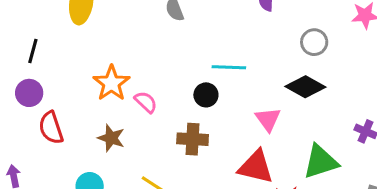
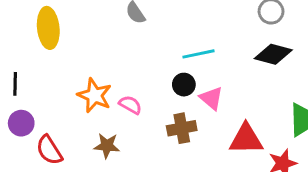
pink triangle: (268, 119) -> (211, 98), moved

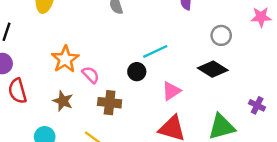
cyan line: (199, 54) -> (155, 51), turned -30
pink triangle: (211, 98) -> (171, 91), moved, turned 30
brown cross: (182, 128) -> (110, 103), moved

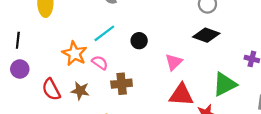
cyan line: (155, 51) -> (104, 33), moved
black circle: (137, 72) -> (139, 41), moved
red semicircle: (17, 91) -> (51, 89), moved

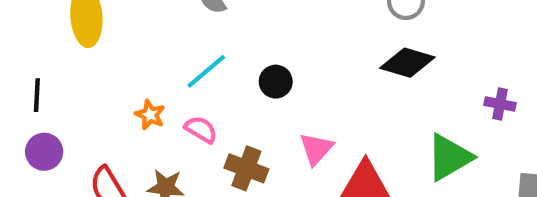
orange star: (75, 54) -> (150, 115), size x0.6
pink triangle: (174, 62) -> (316, 149), moved
brown cross: (122, 84) -> (246, 168), turned 30

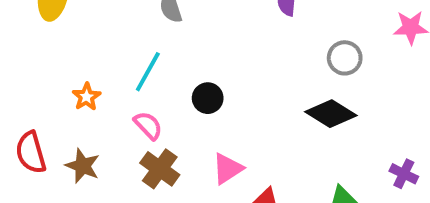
cyan line: (206, 71) -> (148, 72), turned -36
pink semicircle: (201, 130) -> (148, 125), moved

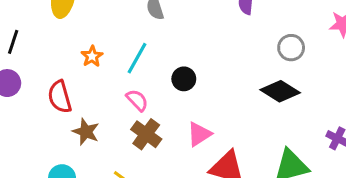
orange star: (86, 97) -> (92, 56), moved
red semicircle: (31, 152) -> (60, 97), moved

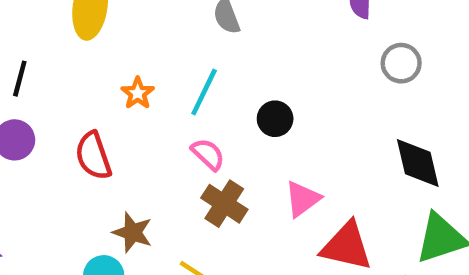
gray circle: (291, 48) -> (401, 63), moved
black diamond: (280, 91) -> (418, 163), moved, turned 48
brown star: (86, 132) -> (133, 232), moved

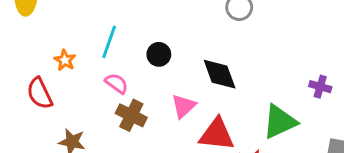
orange star: (138, 93) -> (65, 60), moved
black diamond: (418, 163) -> (220, 74), moved

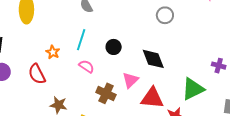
brown cross: (131, 115) -> (106, 93), moved

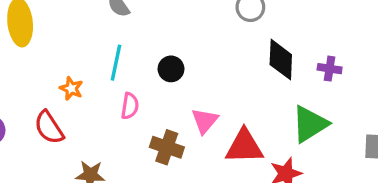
black diamond: (153, 59) -> (281, 60), moved, turned 30
pink semicircle: (87, 66) -> (130, 106), turned 70
purple cross: (219, 66) -> (330, 69), moved

